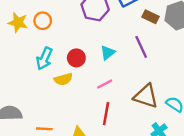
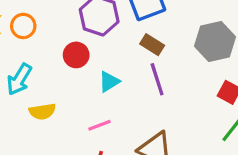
brown rectangle: (150, 17) -> (152, 45), moved
red circle: (76, 58) -> (76, 55), moved

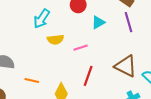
pink line: (100, 125) -> (81, 48), moved

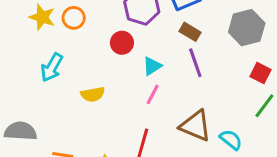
cyan arrow: (42, 19) -> (52, 67), moved
pink line: (81, 48) -> (153, 94), moved, turned -40

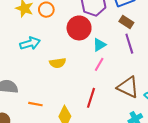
red circle: (122, 43) -> (79, 28), size x1.5
cyan arrow: (52, 67) -> (30, 43), turned -138

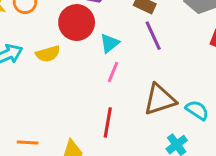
yellow semicircle: (58, 63) -> (48, 54), moved
brown triangle: (128, 87) -> (160, 100), turned -35

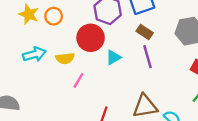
pink line: (113, 72) -> (78, 80), moved

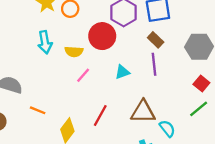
cyan arrow: (34, 54) -> (45, 42), turned 85
cyan triangle: (113, 57) -> (122, 72), moved

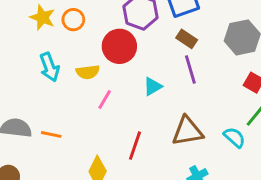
orange line: (38, 110) -> (51, 134), moved
cyan semicircle: (167, 129) -> (234, 137), moved

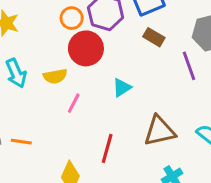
orange circle: (73, 20) -> (72, 18), moved
purple line: (190, 69) -> (189, 66), moved

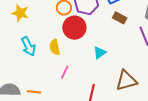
yellow semicircle: (55, 76) -> (55, 47), turned 91
pink line: (74, 103) -> (65, 72), moved

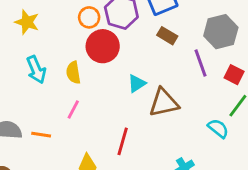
pink line: (65, 72) -> (73, 109), moved
brown triangle: (126, 81) -> (164, 103), moved

